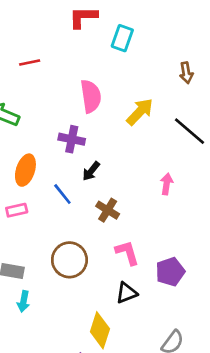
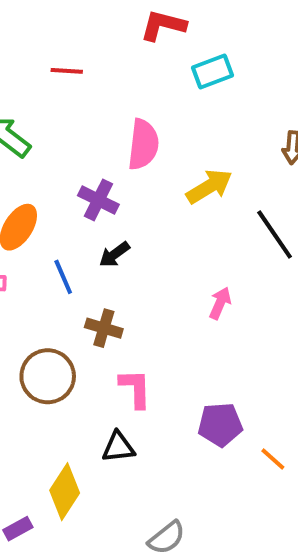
cyan rectangle: (122, 38) -> (212, 71), turned 35
brown cross: (108, 210) -> (104, 328), moved, turned -30
purple pentagon: (170, 272) -> (220, 425), moved

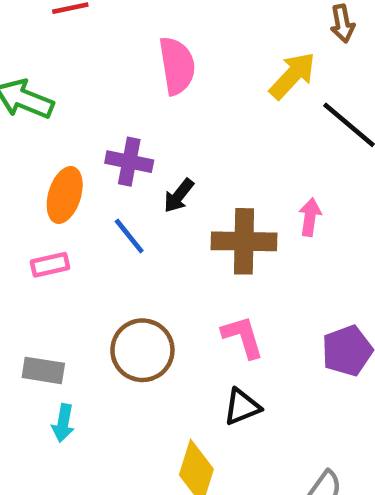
yellow arrow: (209, 186) -> (292, 76), moved
purple cross: (98, 200) -> (129, 162), moved
brown cross: (104, 328) -> (244, 241), moved, size x1.5

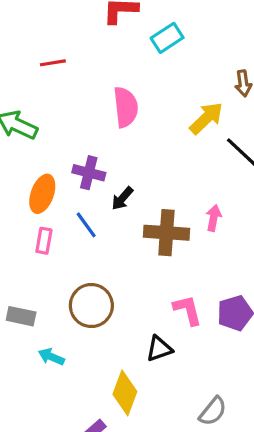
pink rectangle: (50, 265) -> (44, 241), moved, turned -70
pink L-shape: (243, 337) -> (188, 310), moved
cyan arrow: (63, 423) -> (51, 357), moved, turned 100

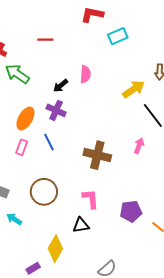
pink semicircle: (126, 107) -> (85, 74), size x0.7
black arrow: (122, 198) -> (61, 86), moved
pink arrow: (214, 218) -> (139, 146), moved
pink L-shape: (188, 310) -> (91, 199), moved

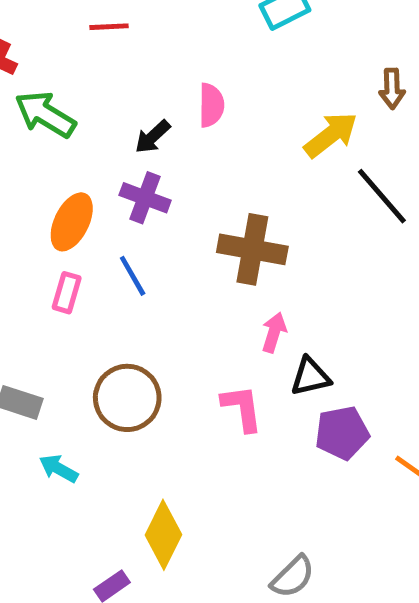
pink arrow: (139, 146) -> (274, 332), moved
brown cross: (97, 155) -> (252, 249), moved
black triangle: (81, 225) -> (310, 377), moved

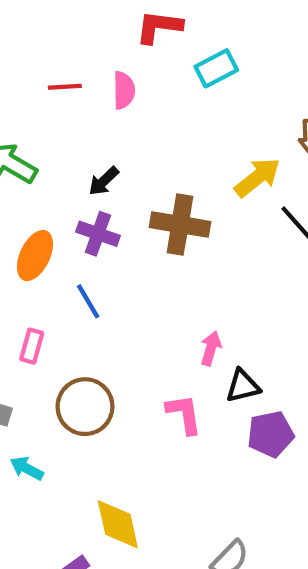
pink semicircle: (211, 105) -> (124, 90), moved
brown cross: (252, 249) -> (180, 225), moved
pink rectangle: (67, 293) -> (32, 346), moved
yellow diamond: (163, 535) -> (118, 524), turned -38

